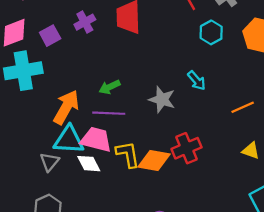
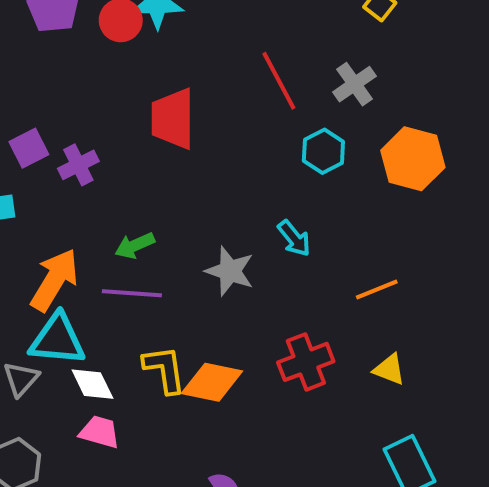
purple cross: (85, 22) -> (78, 165), moved
pink trapezoid: (96, 139) -> (100, 432), moved, size x0.7
red cross: (187, 148) -> (306, 362), moved

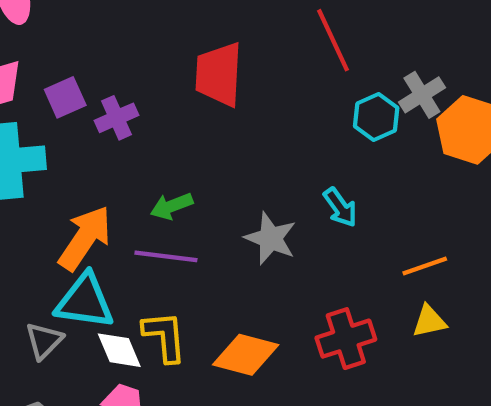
gray cross: (355, 84) -> (422, 95), moved
yellow L-shape: (164, 369) -> (165, 336), moved
yellow triangle: (389, 369) -> (429, 321), moved, turned -36

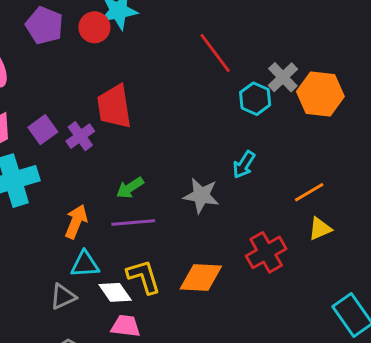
red trapezoid: (219, 74) -> (114, 107), moved
cyan arrow: (340, 207) -> (244, 165), turned 80
orange arrow: (85, 238) -> (76, 222), size x0.7
cyan triangle: (85, 301) -> (85, 264), size x0.7
gray triangle: (44, 341) -> (63, 297), turned 32

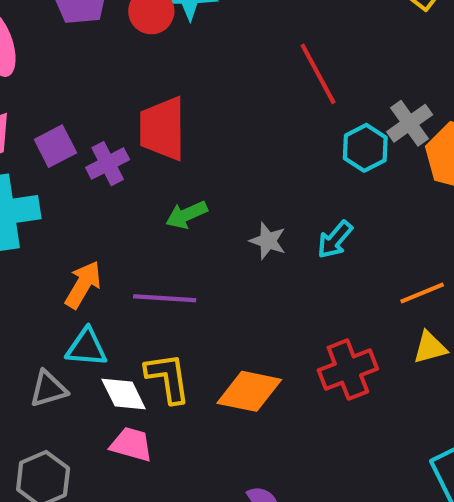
green arrow: (130, 188) -> (187, 215), moved
gray star: (201, 195) -> (268, 241), moved, size x0.7

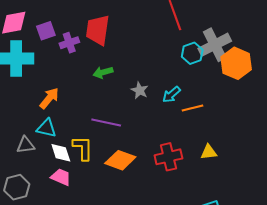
gray cross: (410, 123) -> (215, 45), size x1.5
orange line: (422, 293) -> (193, 108), moved
purple line: (165, 298) -> (106, 123), moved

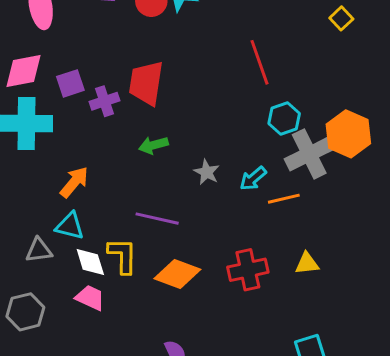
gray cross: (215, 45) -> (309, 154), moved

